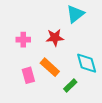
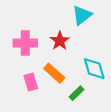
red star: (55, 38) -> (60, 41), turned -30
pink cross: (23, 40) -> (25, 43), size x1.5

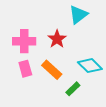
cyan diamond: (94, 69) -> (90, 66), turned -30
pink rectangle: (31, 82) -> (25, 69), moved

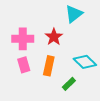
orange rectangle: (52, 70) -> (49, 66), turned 60

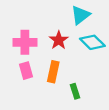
cyan diamond: (85, 62) -> (92, 42), moved
green rectangle: (69, 84) -> (75, 91), turned -64

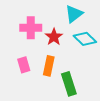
pink cross: (25, 42) -> (31, 28), moved
green rectangle: (75, 91) -> (69, 84), size x1.6

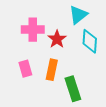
cyan diamond: (85, 39) -> (90, 41), turned 50

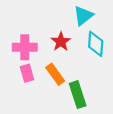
pink cross: (33, 30) -> (25, 47), moved
orange rectangle: (52, 70) -> (55, 74), turned -48

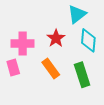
pink rectangle: (27, 73) -> (13, 67), moved
green rectangle: (78, 95) -> (82, 75), moved

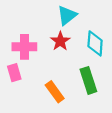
cyan triangle: (77, 14) -> (67, 15), moved
orange rectangle: (51, 69) -> (55, 92), moved

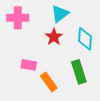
pink cross: (24, 47) -> (18, 18), moved
pink rectangle: (14, 73) -> (29, 65), moved, turned -63

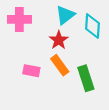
cyan diamond: (85, 39) -> (92, 26), moved
orange rectangle: (49, 82) -> (60, 65), moved

